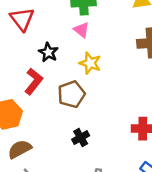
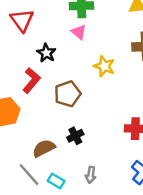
yellow star: (90, 63) -> (104, 66), moved
brown semicircle: (20, 149) -> (44, 148), moved

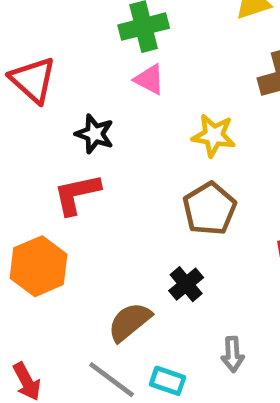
red L-shape: (31, 80) -> (77, 194), turned -130
brown pentagon: (68, 94) -> (210, 209), moved

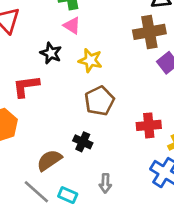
black star: (95, 134) -> (51, 53), moved
yellow star: (214, 136) -> (90, 60), moved
black cross: (186, 284) -> (83, 142), turned -30

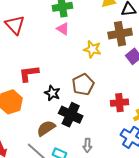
black star: (51, 53) -> (52, 93), moved
yellow star: (90, 60) -> (92, 49), moved
black cross: (83, 142) -> (71, 115), size x1.6

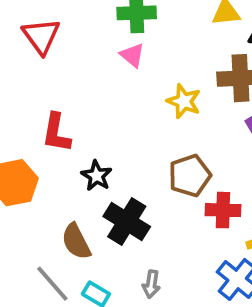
red L-shape: (29, 74) -> (56, 133), turned -80
brown pentagon: (83, 84) -> (190, 176), moved
brown semicircle: (46, 128) -> (76, 242), turned -90

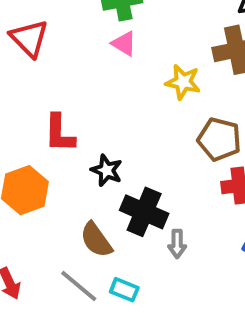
brown pentagon: (190, 176) -> (219, 139), moved, turned -30
gray arrow: (151, 284) -> (177, 244), moved

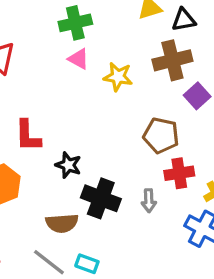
yellow star: (183, 82) -> (118, 77), moved
brown semicircle: (96, 240) -> (62, 223), turned -56
gray arrow: (177, 244) -> (149, 201), moved

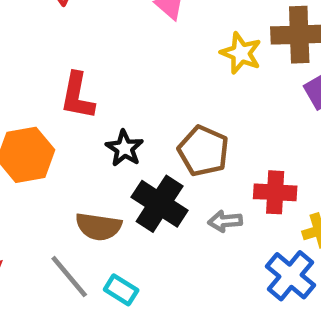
yellow star: (118, 77) -> (241, 53), moved
brown pentagon: (161, 135) -> (203, 151), moved
gray arrow: (149, 201) -> (225, 221), turned 75

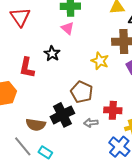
yellow star: (241, 53) -> (100, 61), moved
black star: (124, 148) -> (52, 54), moved
black cross: (160, 204) -> (62, 115), turned 30

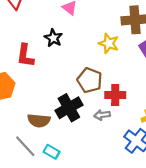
red cross: (113, 110) -> (115, 95), moved

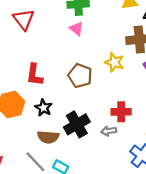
black star: (53, 38) -> (43, 108), moved
brown pentagon: (90, 80) -> (80, 76), moved

